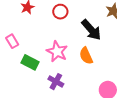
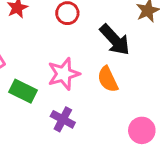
pink star: (57, 52) -> (64, 74), turned 30

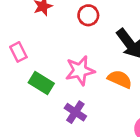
orange semicircle: (108, 79) -> (120, 79), turned 135

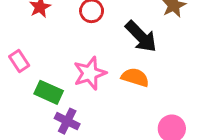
purple cross: (75, 112) -> (67, 121), moved

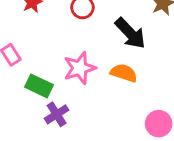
purple cross: (67, 121) -> (57, 114), turned 30

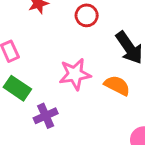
green rectangle: (39, 86) -> (17, 88), moved

